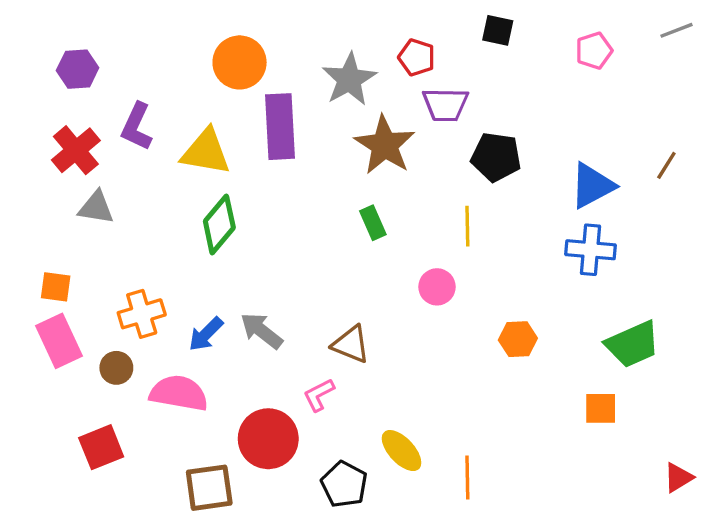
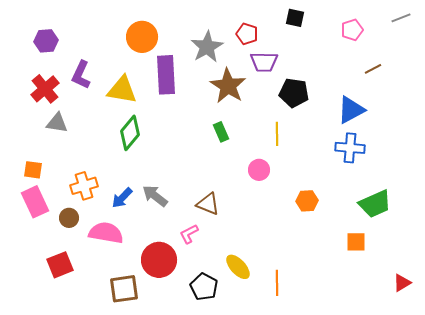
brown line: (666, 165) -> (373, 69), moved, turned 30

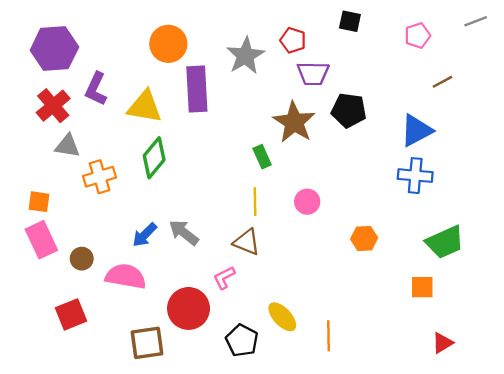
purple hexagon: (46, 41) -> (54, 49), size x1.6
brown star: (228, 86) -> (294, 122), moved
yellow line: (277, 134) -> (255, 202), moved
orange cross: (84, 186) -> (100, 177), moved
red triangle: (402, 283) -> (442, 343), moved

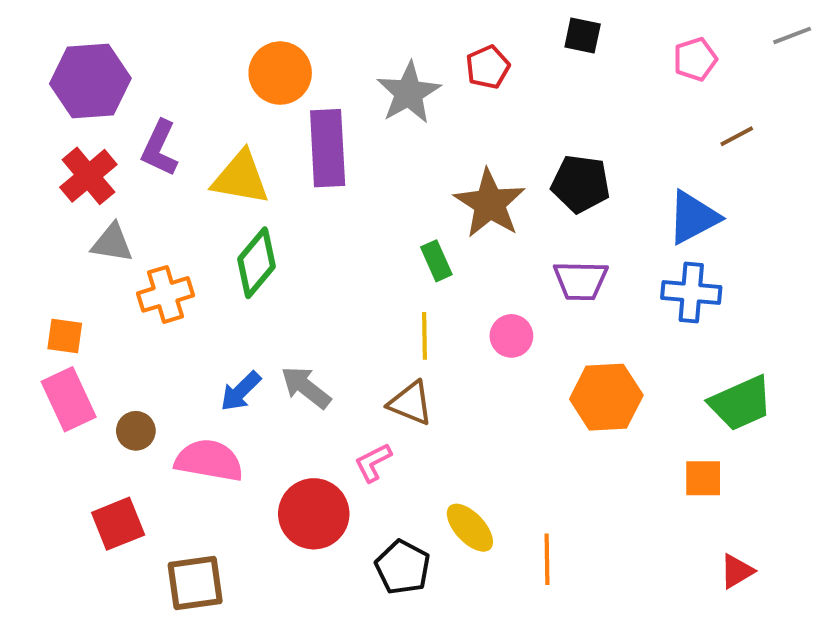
red pentagon: (293, 40) -> (488, 67), turned 30
purple trapezoid: (313, 74) -> (581, 281), moved
orange hexagon: (364, 238) -> (606, 397), size x1.6
brown square: (147, 343) -> (195, 583), moved

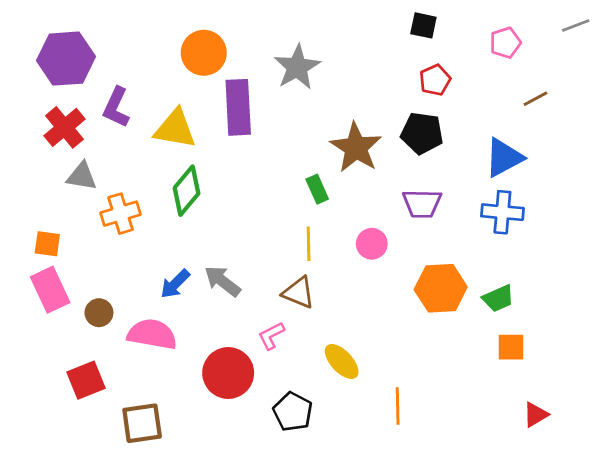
red pentagon: (488, 67) -> (435, 80), moved
green trapezoid: (741, 403) -> (498, 298), moved, size x0.7
yellow ellipse: (470, 528) -> (342, 361), moved

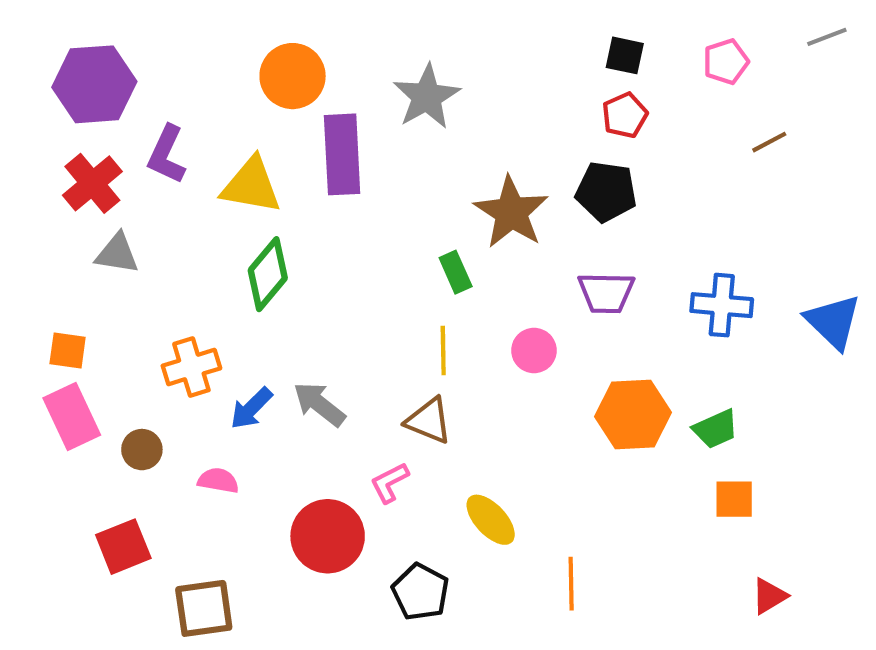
black square: (423, 25) -> (625, 55), moved
blue triangle: (504, 158) -> (833, 322), moved, turned -48
orange cross: (120, 214) -> (191, 367), moved
pink semicircle: (152, 334) -> (218, 481), size x0.6

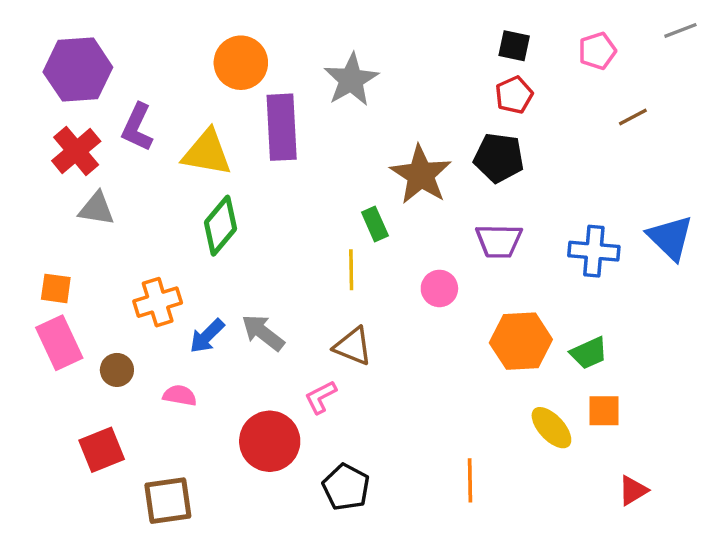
blue triangle: (833, 322) -> (670, 238), moved
yellow line: (443, 351) -> (351, 270), moved
yellow ellipse: (491, 520) -> (551, 428), moved

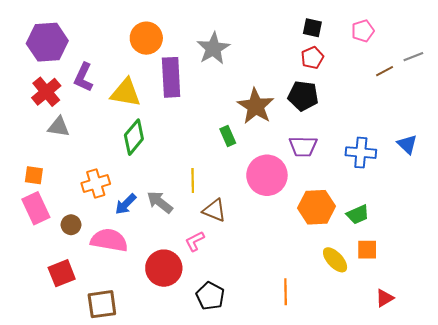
gray line: (680, 30) -> (413, 57), moved
blue triangle: (670, 238) -> (407, 144), size x0.7
yellow line: (351, 270) -> (193, 180), moved
pink circle: (439, 288) -> (267, 175), size x1.8
pink semicircle: (180, 395) -> (109, 240), size x1.8

